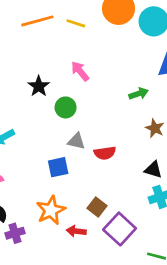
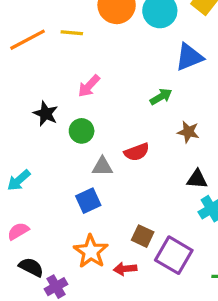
pink arrow: (80, 71) -> (89, 86), turned -85
red semicircle: (105, 153) -> (137, 152), moved

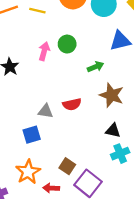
pink arrow: (89, 86) -> (44, 51), turned 144
green circle: (82, 131) -> (67, 44), moved
brown star: (188, 132) -> (112, 95), size x1.5

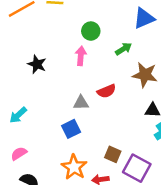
pink arrow: (44, 51) -> (81, 56), moved

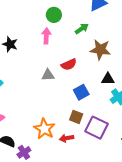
blue square: (71, 129) -> (81, 92), moved

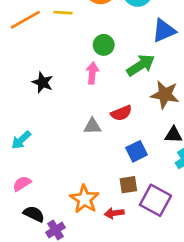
green arrow: (82, 29) -> (141, 65), size x1.5
brown square: (76, 117) -> (128, 185), turned -32

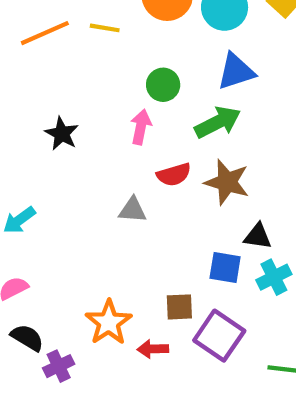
blue triangle: (164, 31) -> (236, 71), moved
brown star: (165, 95) -> (227, 182), moved
red semicircle: (121, 113) -> (174, 175), moved
blue square: (137, 151) -> (225, 267), moved, turned 30

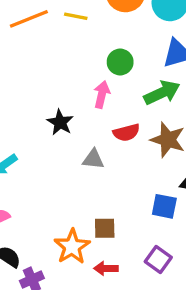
black star: (62, 134) -> (60, 122), moved
brown square: (179, 307) -> (105, 228), moved
purple square: (219, 336) -> (158, 259), size x0.7

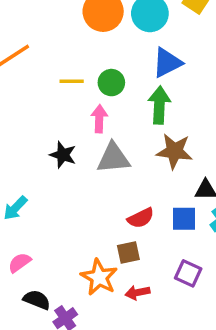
yellow line: (76, 16) -> (72, 81), moved
green arrow: (162, 93) -> (159, 105), turned -51
red semicircle: (126, 133) -> (141, 218), moved
gray triangle: (93, 159) -> (113, 158), moved, size x1.5

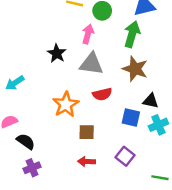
red semicircle: (141, 218) -> (102, 94), moved
orange star: (99, 277) -> (66, 104), moved
black semicircle: (37, 300) -> (26, 141), moved

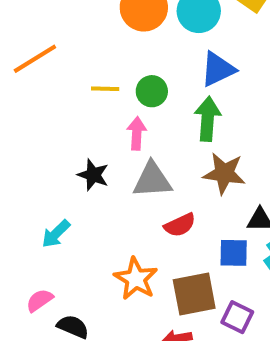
cyan arrow: (15, 83) -> (56, 234), moved
orange star: (66, 104) -> (136, 279), moved
brown square: (87, 132) -> (194, 294), moved, size x1.6

